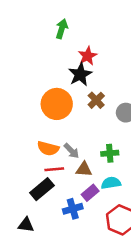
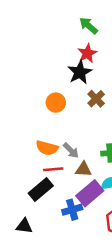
green arrow: (62, 29) -> (89, 26), moved, turned -66
orange circle: (57, 104) -> (56, 103), size x0.6
purple rectangle: (90, 193) -> (90, 193), size x1.5

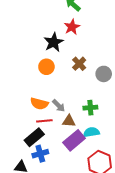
black star: (80, 72) -> (54, 42), moved
blue cross: (72, 210) -> (40, 154), moved

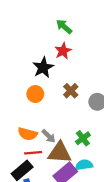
green cross: (90, 108) -> (83, 138), turned -32
brown triangle: (69, 121) -> (60, 153), size x1.6

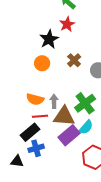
gray arrow: (49, 136) -> (54, 101), turned -136
green cross: (83, 138) -> (85, 103), size x1.5
cyan semicircle: (84, 165) -> (86, 127), turned 140

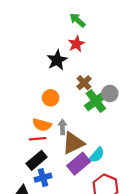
orange circle: (42, 63) -> (51, 98), moved
green cross: (85, 103) -> (96, 101), moved
red line: (40, 116) -> (38, 139), moved
brown triangle: (64, 116) -> (73, 143), turned -30

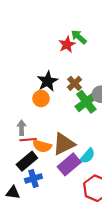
green arrow: (78, 20) -> (79, 37), moved
black star: (57, 60) -> (47, 81), moved
orange semicircle: (42, 125) -> (42, 146), moved
gray arrow: (62, 127) -> (22, 128), moved

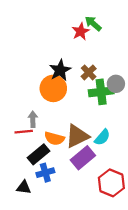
orange circle: (41, 99) -> (53, 88), size x1.5
green cross: (86, 102) -> (101, 92), turned 30
red line: (28, 140) -> (24, 132), moved
cyan semicircle: (87, 156) -> (102, 137), moved

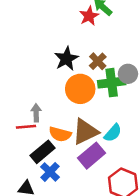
orange circle: (53, 88) -> (80, 89), moved
blue cross: (45, 173) -> (50, 172), turned -30

